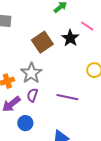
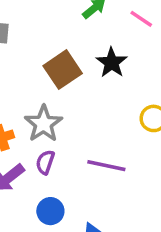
pink line: (87, 26) -> (141, 19), moved
blue circle: (25, 123) -> (50, 211), moved

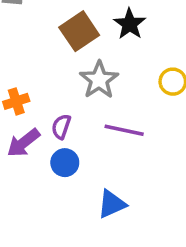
gray star: (43, 124) -> (99, 80), moved
blue circle: (50, 211) -> (65, 163), moved

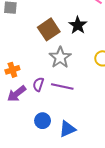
purple line: (124, 130) -> (62, 86), moved
blue circle: (65, 163) -> (43, 121), moved

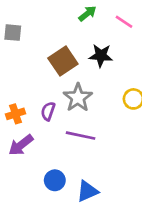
black star: (78, 25) -> (101, 56), turned -30
purple semicircle: (38, 84) -> (48, 111), moved

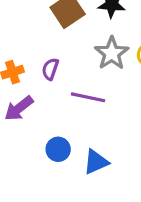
gray star: (78, 98) -> (112, 53), moved

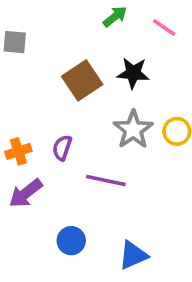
blue triangle: (96, 162) -> (133, 255), moved

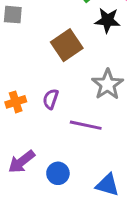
black star: (133, 73) -> (107, 20), moved
purple arrow: (26, 193) -> (22, 162), moved
blue triangle: (133, 255) -> (107, 185), turned 40

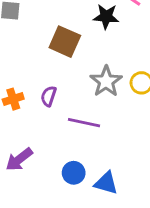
brown square: (67, 45) -> (65, 42), turned -32
blue circle: (58, 173) -> (74, 173), moved

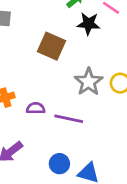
purple semicircle: (49, 96) -> (36, 108), moved, turned 72

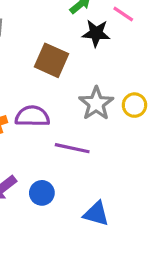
purple semicircle: (36, 108) -> (32, 116), moved, size x1.5
blue circle: (59, 164) -> (42, 193), moved

